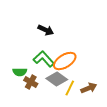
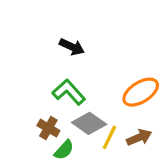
orange ellipse: (65, 61) -> (141, 92), moved
green semicircle: (20, 72) -> (64, 150), moved, turned -48

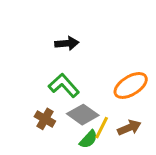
black arrow: (72, 47) -> (67, 43), turned -30
green semicircle: (64, 150) -> (89, 139), moved

